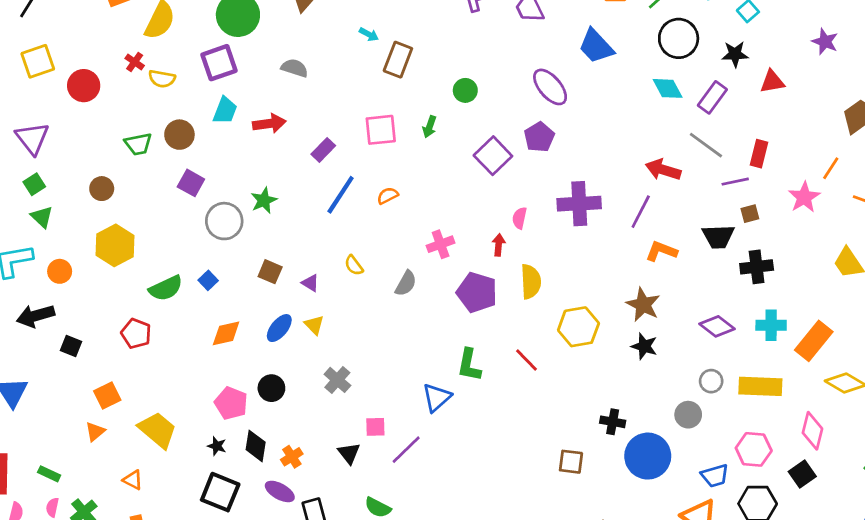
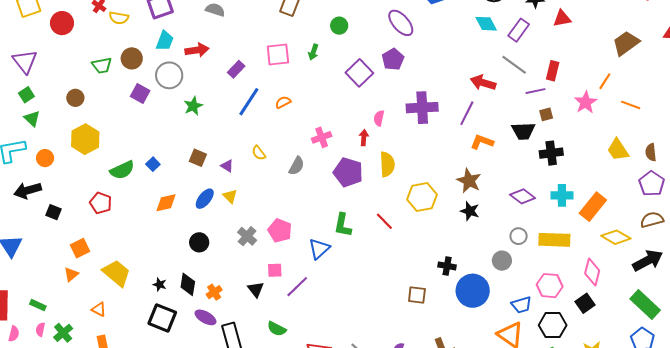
gray circle: (224, 221) -> (169, 75), moved
pink pentagon: (231, 403) -> (280, 231), moved

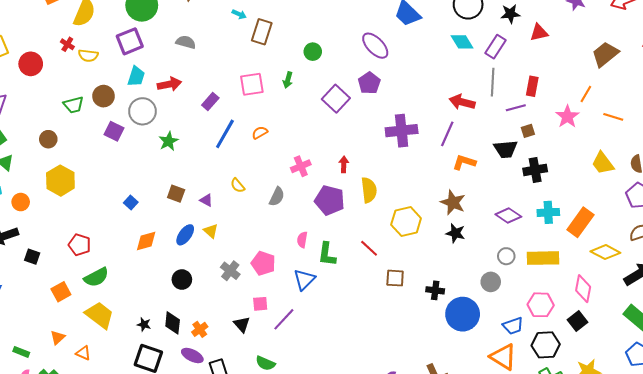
gray line: (514, 65) -> (493, 82), turned 60
pink semicircle: (379, 118) -> (302, 240), moved
green semicircle: (122, 170) -> (96, 277), moved
orange triangle: (71, 274) -> (58, 337), moved
brown square: (417, 295) -> (395, 278), moved

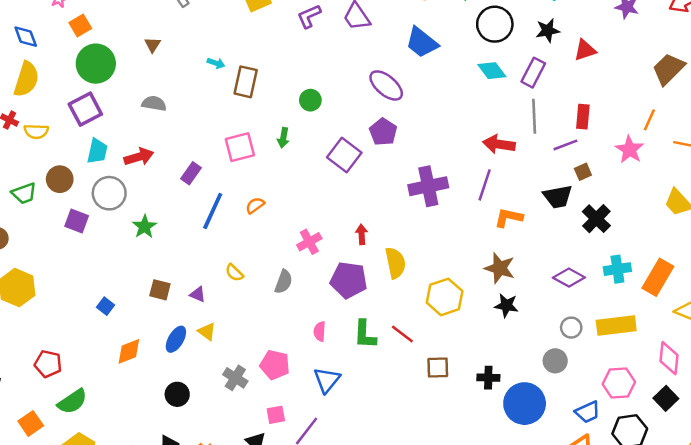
black cross: (535, 170) -> (596, 219), turned -30
green L-shape: (327, 254) -> (365, 334), moved

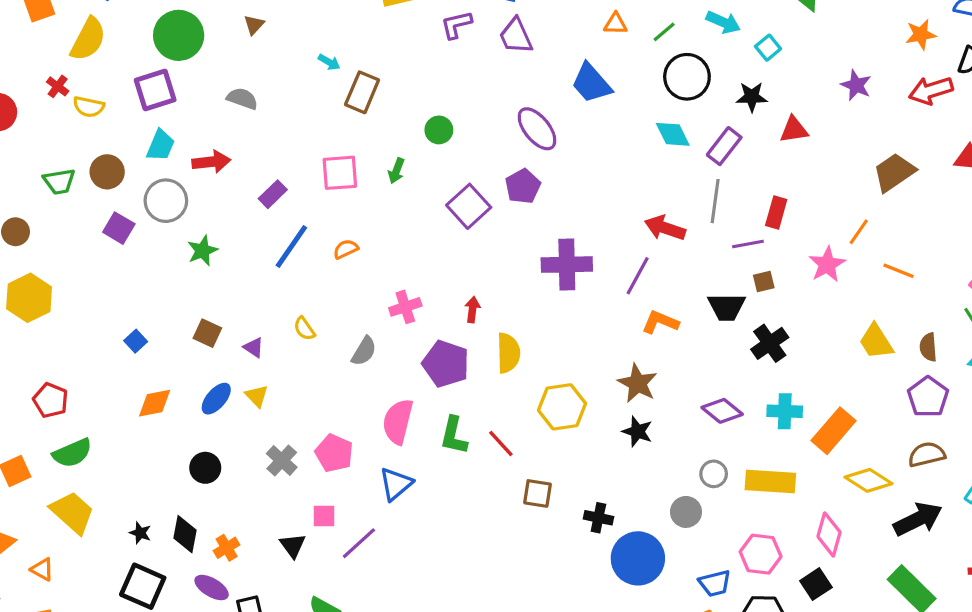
pink semicircle: (320, 331) -> (398, 422), size x1.8

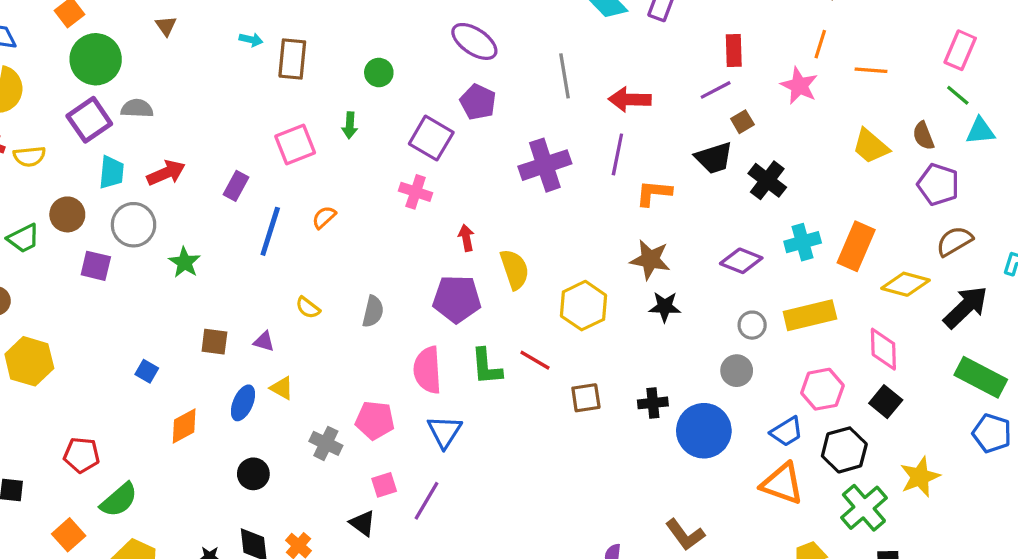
gray semicircle: (242, 99) -> (137, 108), moved
gray line: (715, 201) -> (564, 76), moved
pink cross: (405, 307) -> (416, 192), moved, turned -36

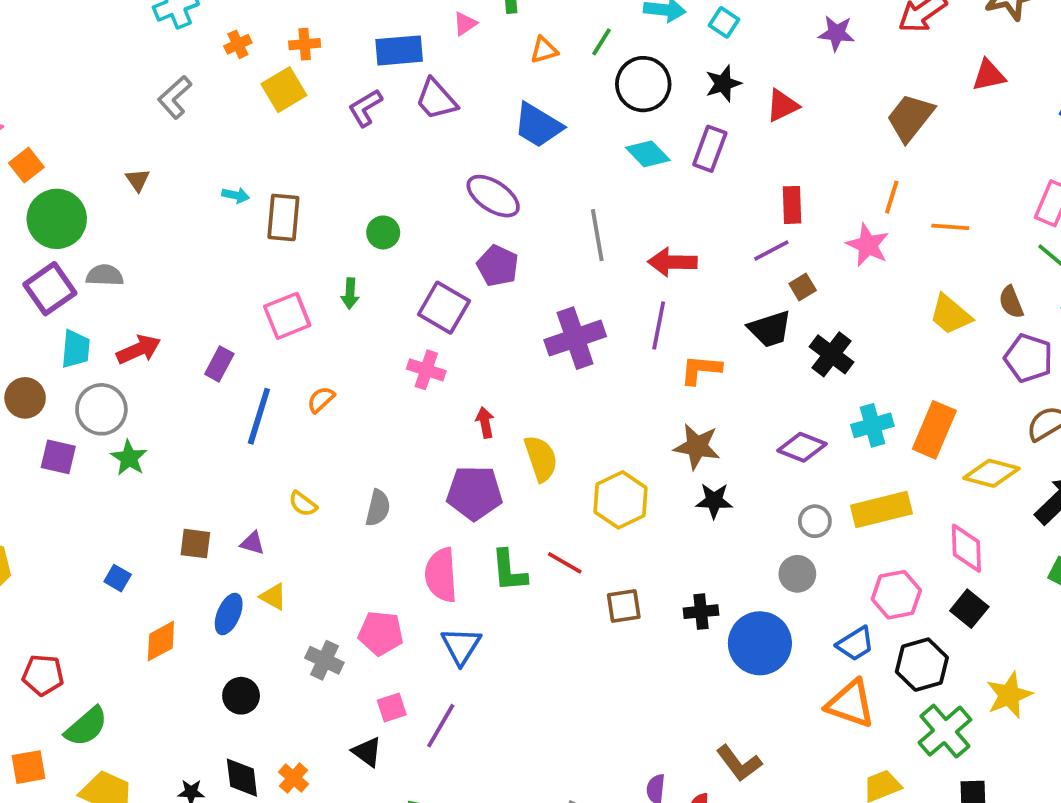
green star: (185, 262) -> (129, 458), moved
orange square: (69, 535) -> (29, 767), turned 32

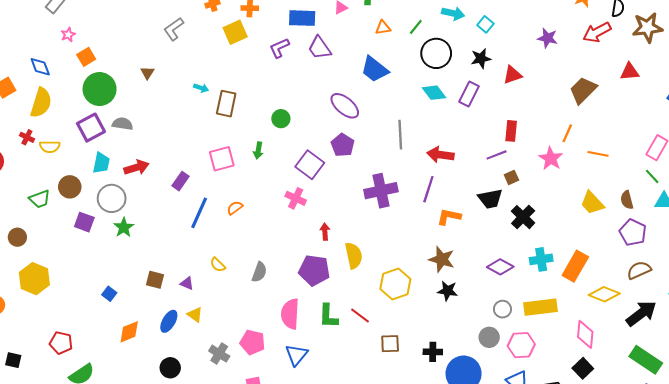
pink hexagon: (896, 595) -> (521, 345), moved

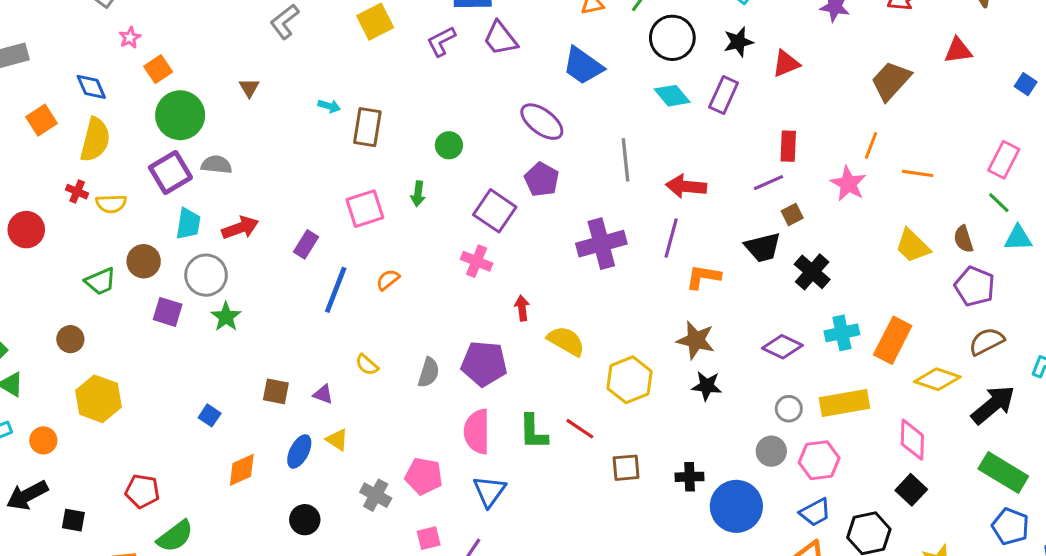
yellow semicircle: (354, 256) -> (566, 341), turned -45
purple pentagon: (314, 270) -> (484, 364), moved

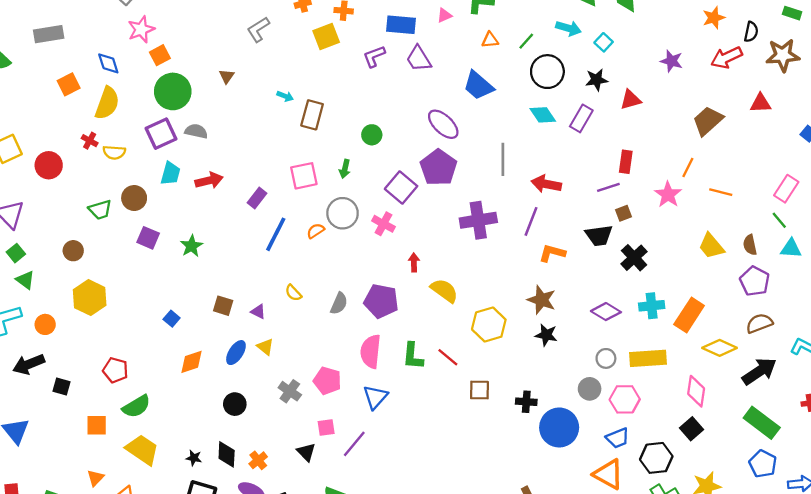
pink star: (130, 38) -> (141, 29), size x1.6
purple pentagon: (542, 179) -> (439, 168), size x1.4
gray circle: (206, 275) -> (343, 213), moved

